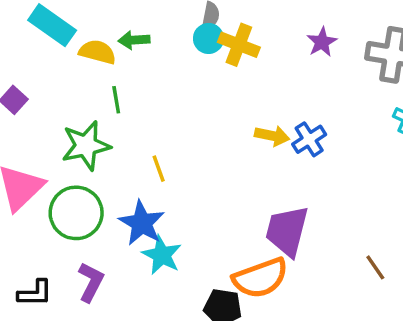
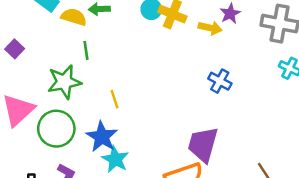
yellow arrow: (272, 136) -> (210, 28), moved
blue cross: (309, 139) -> (220, 81), turned -30

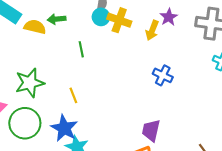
yellow arrow: (210, 28) -> (152, 30), turned 102
green line: (86, 50) -> (81, 49), moved
purple trapezoid: (203, 144) -> (151, 130), size x0.7

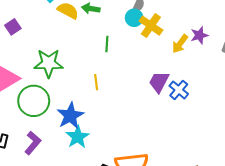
yellow line: (73, 95) -> (96, 82), moved
purple trapezoid: (151, 130) -> (159, 82), moved

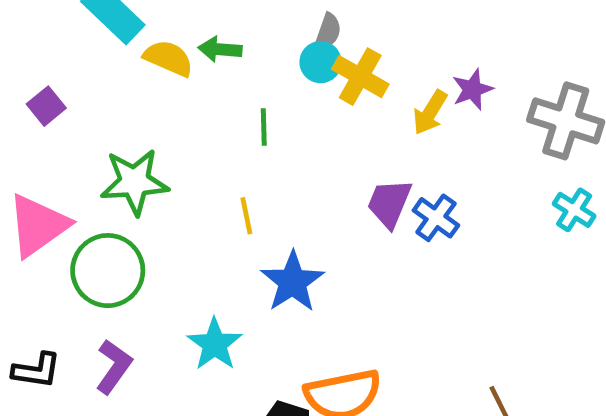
blue star: (70, 116) -> (293, 282), moved

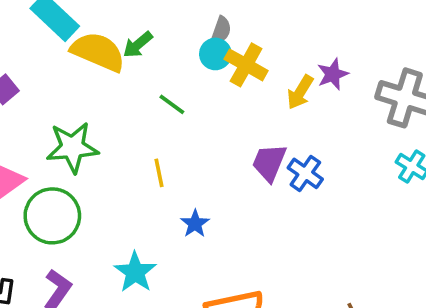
green arrow: (220, 49) -> (138, 45), turned -44
yellow semicircle: (168, 58) -> (98, 52), size x1.4
green line: (264, 127) -> (172, 104), turned -52
blue star: (293, 282) -> (195, 224), size x0.6

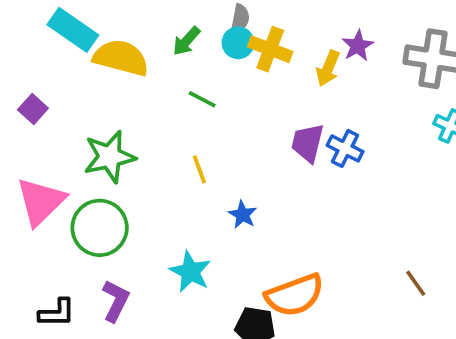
green arrow: (138, 45) -> (186, 41), moved

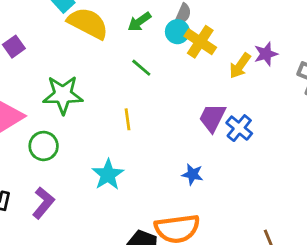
blue star: (243, 215) -> (193, 174), moved, turned -30
green circle: (100, 228) -> (44, 146), size x0.7
cyan star: (190, 272) -> (108, 175), moved

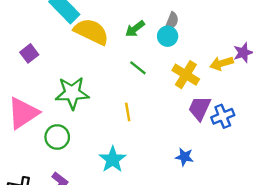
yellow cross: (200, 42) -> (186, 75), moved
yellow arrow: (240, 66) -> (222, 63), turned 40
blue cross: (239, 128) -> (223, 116), turned 30

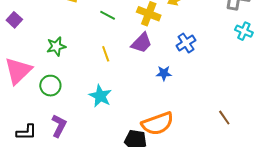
green star: (72, 93) -> (56, 46), size x0.7
purple trapezoid: (200, 108) -> (142, 43), moved, turned -150
blue star: (184, 157) -> (164, 73), moved

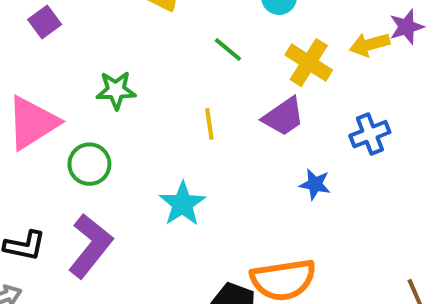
purple L-shape: (59, 126) -> (90, 246), size x1.4

